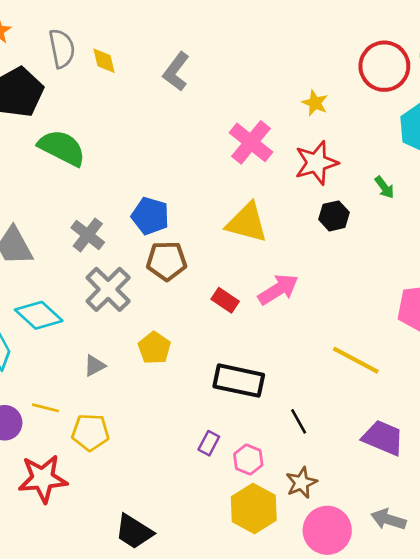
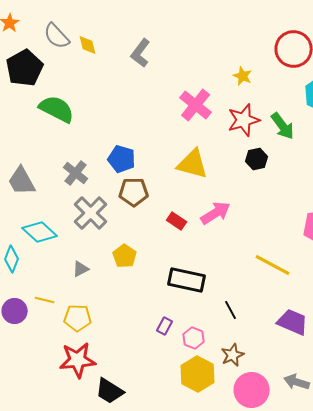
gray semicircle: (62, 48) -> (57, 36), turned 148
green arrow: (384, 187) -> (283, 126), moved, size x1.6
red star: (43, 479) -> (78, 360), moved

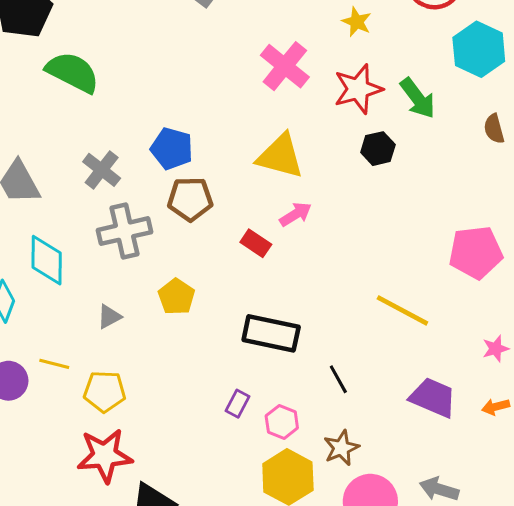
gray cross: (91, 213) -> (124, 231), turned 32
pink arrow: (216, 213) -> (296, 214), moved, size x0.7
cyan diamond: (40, 232) -> (47, 260), turned 48

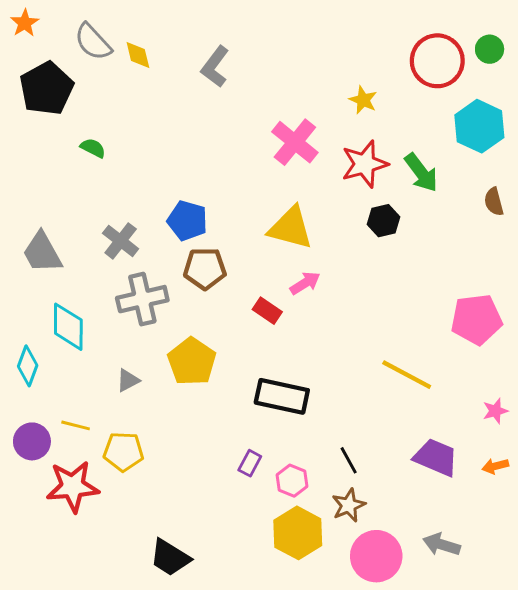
green semicircle: (73, 72) -> (93, 148), size x0.5
yellow pentagon: (176, 297) -> (192, 362), size x1.4
black line: (338, 379) -> (349, 460), moved
red star: (105, 456) -> (73, 486), moved

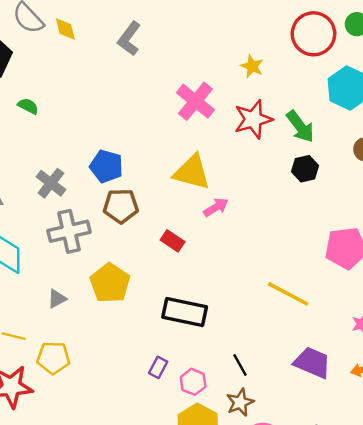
black hexagon: (383, 221) -> (305, 169), moved
pink arrow: (305, 283) -> (216, 207), moved

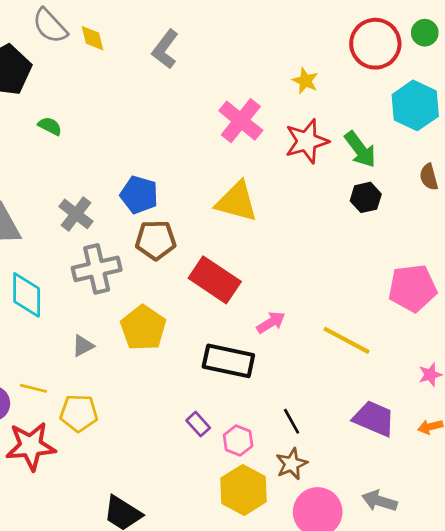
pink arrow: (216, 207) -> (271, 322), moved
red rectangle: (173, 241) -> (215, 280), size x1.8
purple rectangle: (158, 367) -> (198, 424), turned -70

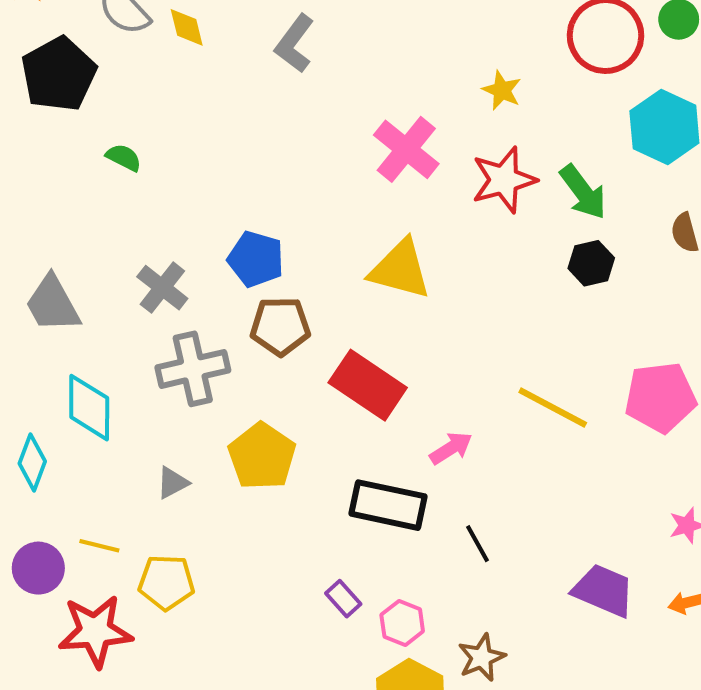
yellow line: (346, 340) -> (553, 408), moved
black line: (292, 421) -> (477, 544), moved

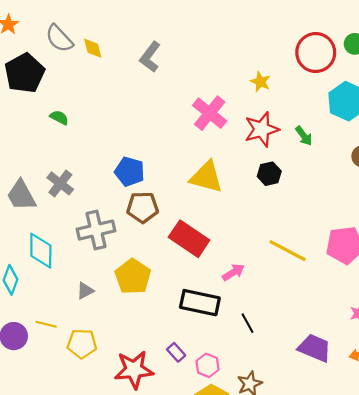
green arrow: (583, 192) -> (304, 136), size x0.7
black hexagon: (591, 263) -> (269, 174), moved
gray cross: (162, 288) -> (60, 183), moved
red star: (95, 631) -> (134, 370), moved

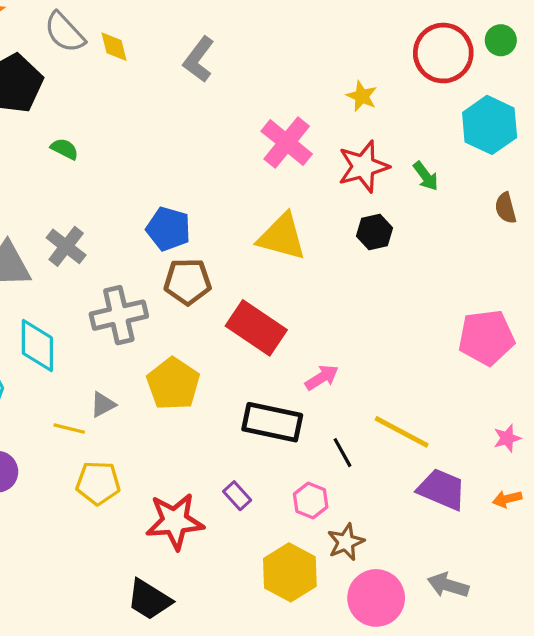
yellow line: (288, 251) -> (402, 432), moved
yellow line: (46, 324) -> (69, 429), moved
pink hexagon: (207, 365) -> (311, 500), moved

